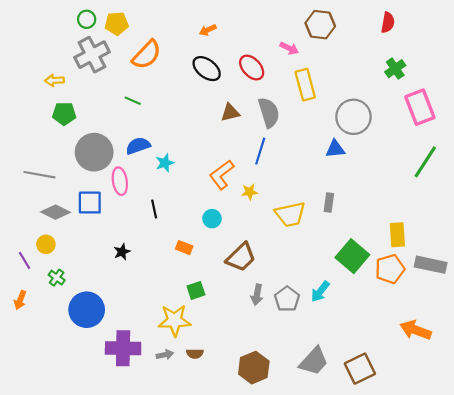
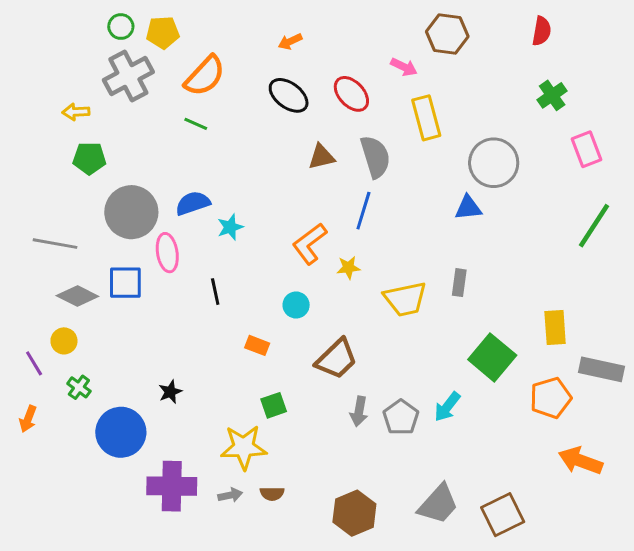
green line: (133, 101) -> (196, 124), moved
pink rectangle: (420, 107) -> (586, 149), size x0.7
black star: (122, 252) -> (170, 392), moved
orange pentagon: (390, 269) -> (551, 398), moved

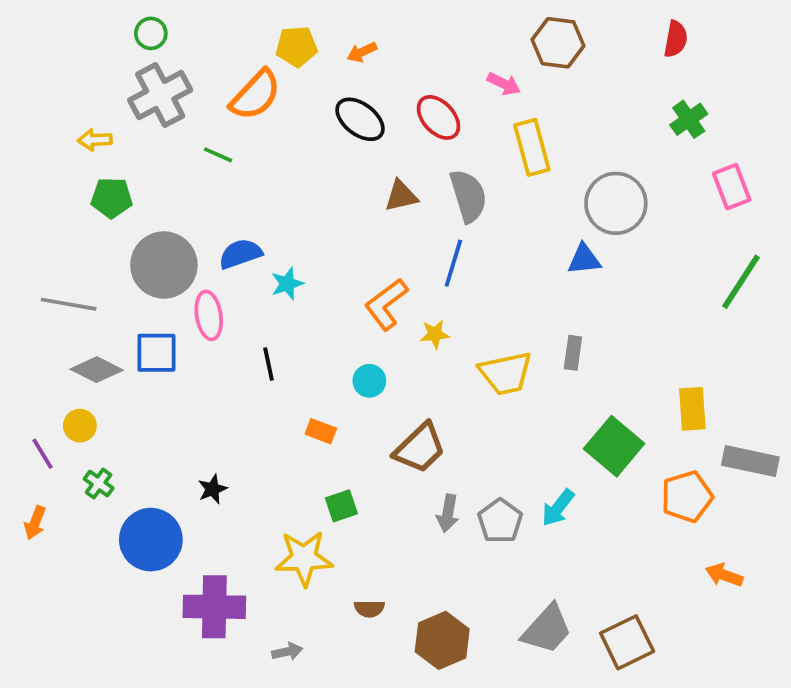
yellow pentagon: (163, 33) -> (297, 46), moved
green line: (196, 124) -> (218, 155), moved
orange arrow: (581, 461) -> (724, 575), size x0.7
brown semicircle: (272, 494) -> (369, 609), moved
gray arrow: (230, 495) -> (287, 652), moved

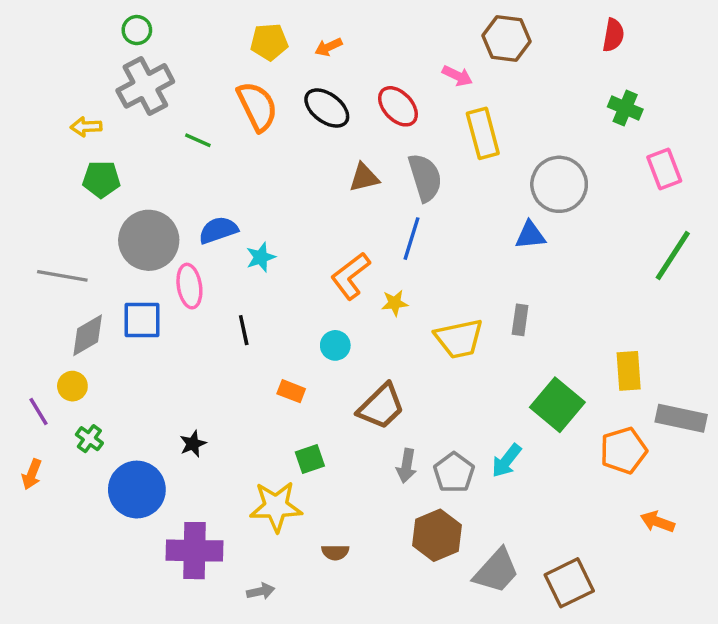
orange semicircle: (255, 95) -> (257, 106), moved, turned -69
green cross: (689, 119) -> (625, 108), turned -32
gray diamond: (97, 370) -> (88, 335), turned -57
brown hexagon: (442, 640) -> (437, 535), moved

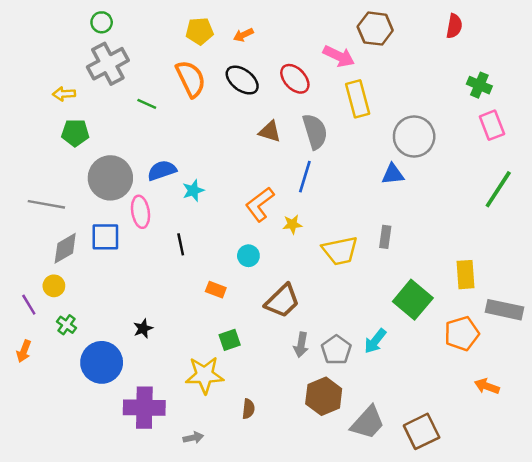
pink arrow: (457, 76) -> (339, 56), size x1.4
green cross: (625, 108) -> (479, 85), moved
brown triangle: (364, 178) -> (270, 131), turned 30
brown semicircle: (335, 552) -> (248, 409), turned -84

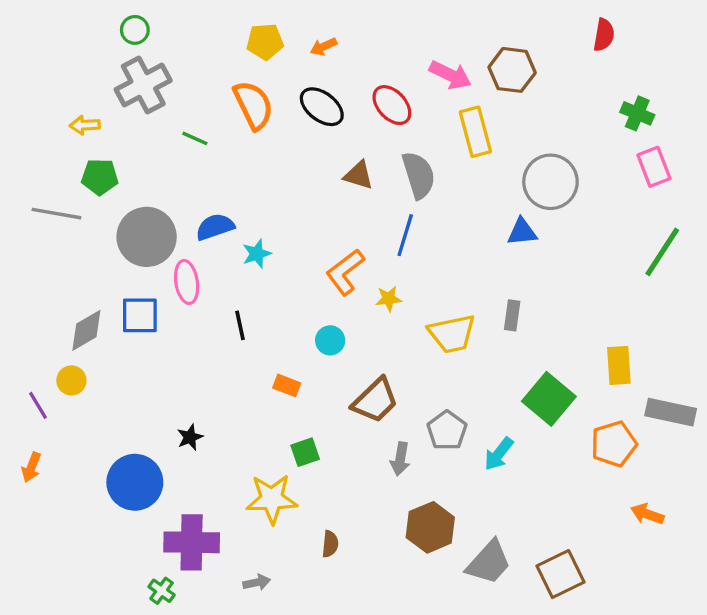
brown hexagon: (375, 29) -> (512, 70), moved
gray line: (46, 204) -> (56, 214), moved
green cross: (66, 325) -> (162, 591), moved
gray pentagon: (336, 350) -> (447, 431), moved

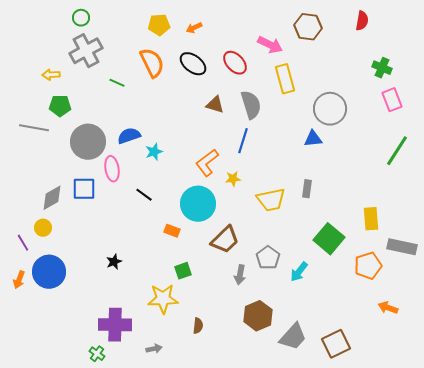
brown hexagon: (512, 70) -> (308, 27), moved
black line: (240, 325) -> (144, 195), turned -42
cyan circle: (330, 340) -> (198, 204), size x2.0
blue circle: (135, 482) -> (49, 272), moved

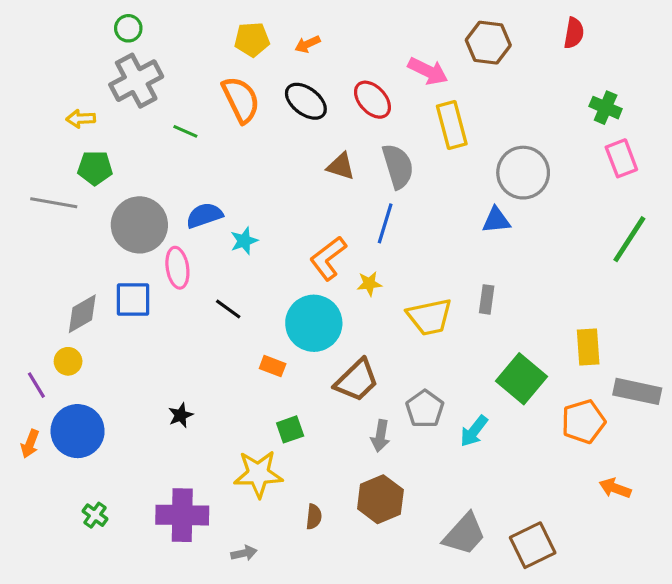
brown hexagon: (258, 316) -> (380, 499), moved
green cross: (97, 354) -> (95, 515), moved

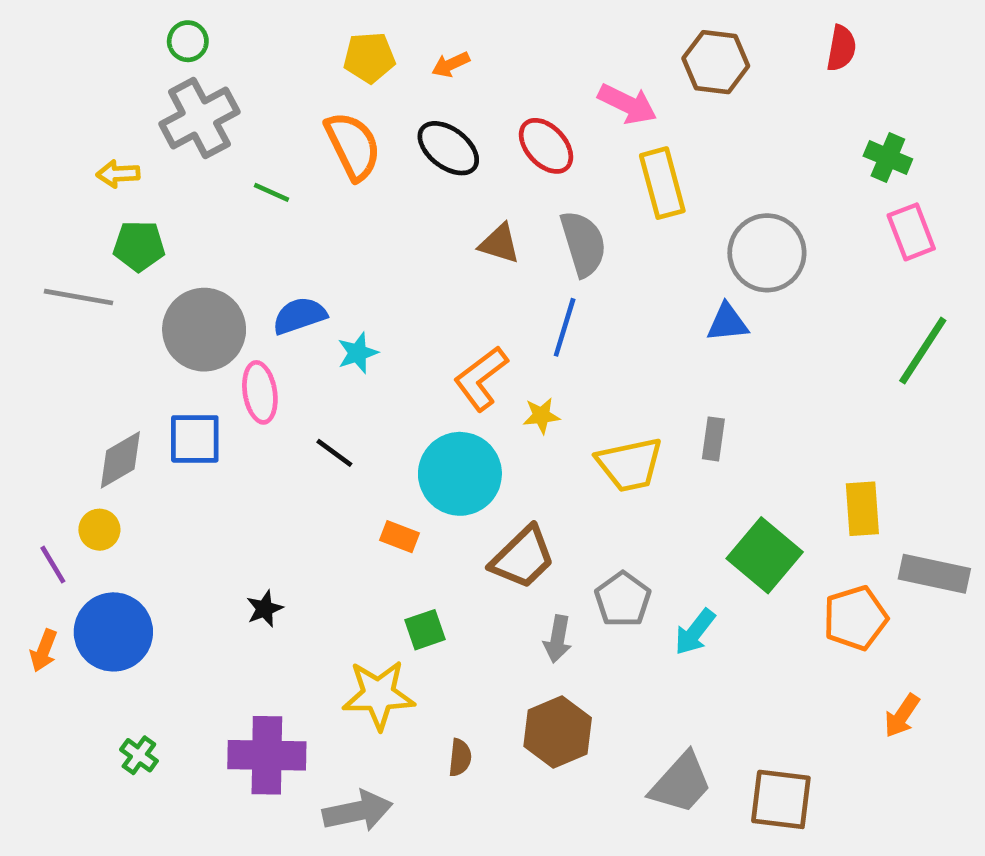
orange arrow: (615, 488) -> (902, 716), turned -76
brown square: (533, 545) -> (781, 799), turned 33
gray arrow: (244, 553) -> (358, 811), size x1.8

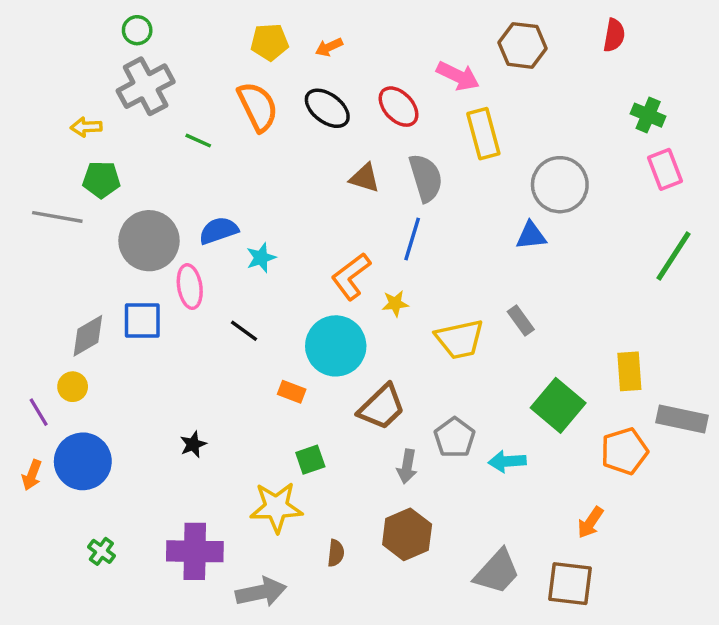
gray rectangle: (713, 439) -> (521, 320), turned -44
cyan arrow: (695, 632) -> (507, 461), turned 48
orange arrow: (902, 716) -> (590, 522), moved

